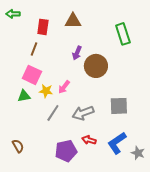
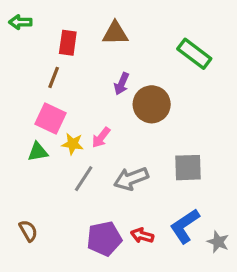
green rectangle: (123, 34) -> (194, 54), turned -35
red arrow: (89, 140) -> (142, 236), moved

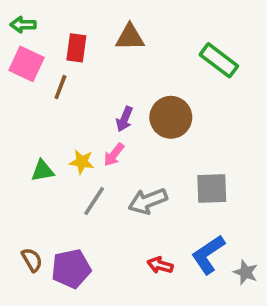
purple arrow: (122, 84) -> (125, 119), moved
pink square: (50, 119) -> (27, 64), moved
purple pentagon: (104, 239) -> (71, 269), moved

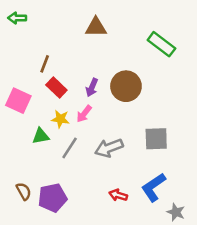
red rectangle: (76, 48) -> (56, 88), moved, turned -54
pink square: (27, 64) -> (18, 101), moved
green triangle: (43, 171) -> (41, 136), moved
gray star: (246, 272) -> (176, 212), moved

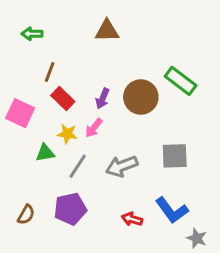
green arrow: (17, 18) -> (32, 34), moved
green rectangle: (161, 44) -> (181, 81), moved
blue L-shape: (154, 187) -> (172, 210), turned -92
brown semicircle: (24, 191) -> (26, 215), turned 60
purple pentagon: (53, 198) -> (70, 209), moved

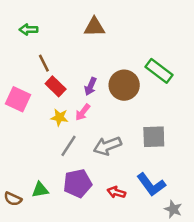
brown line: (50, 72) -> (44, 63), turned -48
green triangle: (45, 153) -> (40, 190), moved
purple pentagon: (70, 209) -> (78, 183), moved
brown semicircle: (26, 215) -> (13, 199), moved, turned 84

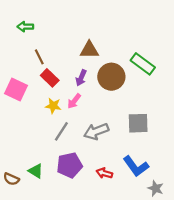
brown triangle: (94, 27) -> (89, 50), moved
green triangle: (40, 190) -> (36, 171), turned 42

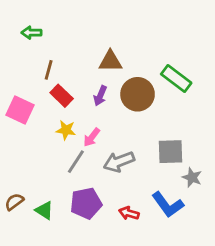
brown line: (39, 57) -> (49, 70), turned 42
pink arrow: (74, 101) -> (92, 137), moved
brown semicircle: (11, 179) -> (14, 202), moved, turned 119
gray star: (156, 188) -> (192, 177), moved

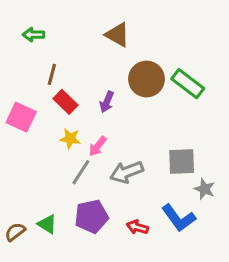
brown triangle: (110, 61) -> (117, 35), moved, turned 30
brown circle: (138, 94) -> (147, 79), moved
brown semicircle: (14, 202) -> (15, 232), moved

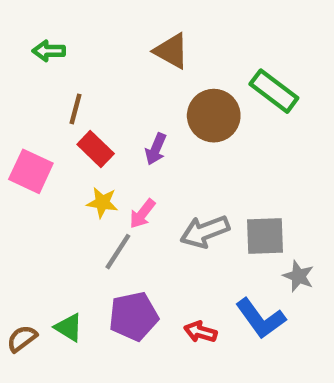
green rectangle: (188, 84) -> (274, 91), moved
gray arrow: (127, 172) -> (205, 232), moved

